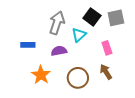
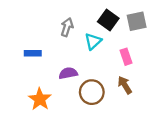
gray arrow: (57, 23) -> (67, 27), size x0.7
purple semicircle: (59, 51) -> (68, 73), moved
orange star: (41, 75) -> (40, 99), moved

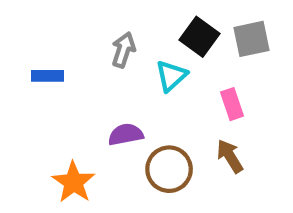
blue rectangle: (33, 53) -> (47, 76), moved

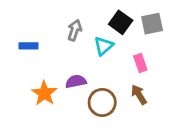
orange star: (74, 182) -> (44, 93), moved

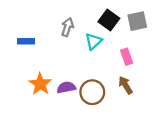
purple semicircle: (76, 81) -> (66, 87), moved

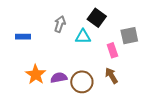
gray square: (137, 21) -> (129, 36), moved
cyan triangle: (93, 41) -> (83, 37), turned 42

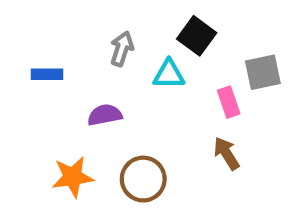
orange star: (36, 75) -> (73, 177), moved, turned 30
purple semicircle: (59, 78) -> (105, 115), moved
brown circle: (82, 82) -> (143, 179), moved

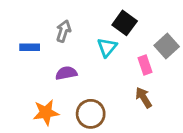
gray arrow: (122, 49) -> (64, 31), moved
gray square: (263, 72) -> (167, 46), turned -30
cyan triangle: (169, 74) -> (107, 47), turned -50

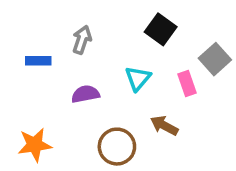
cyan triangle: (107, 47) -> (138, 78), moved
brown arrow: (144, 98) -> (164, 126), moved, turned -30
orange star: (46, 112) -> (35, 145), moved

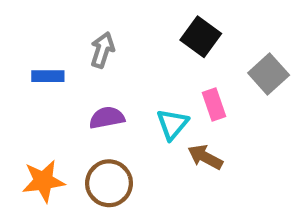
cyan triangle: (138, 78) -> (172, 124), moved
pink rectangle: (187, 84) -> (214, 105), moved
brown circle: (117, 147) -> (109, 183), moved

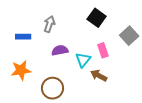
purple semicircle: (107, 118) -> (60, 50), moved
orange star: (43, 181) -> (21, 70), moved

